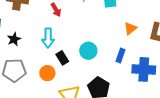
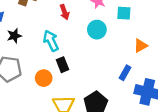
cyan arrow: (48, 38) -> (51, 41), turned 144
cyan circle: (88, 51) -> (97, 30), moved

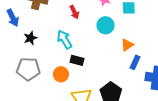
orange triangle: (141, 46) -> (127, 45), moved
black rectangle: (62, 65) -> (77, 60), turned -48

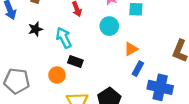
black star: (30, 38) -> (35, 29), moved
gray pentagon: (28, 69) -> (17, 81), moved

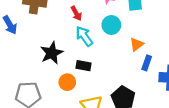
black star: (35, 29) -> (52, 53), moved, size x1.5
cyan arrow: (64, 38) -> (84, 36), moved

